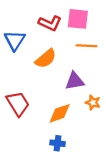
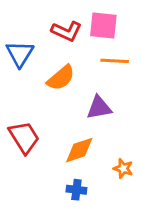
orange star: (93, 103) -> (123, 168), moved

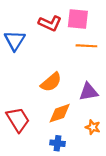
orange semicircle: (61, 78) -> (51, 82), moved
purple triangle: (99, 108) -> (89, 92), moved
red trapezoid: (24, 137) -> (18, 120), moved

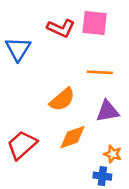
orange line: (86, 46) -> (100, 72), moved
red trapezoid: (18, 120) -> (22, 145), turned -100
blue cross: (57, 143) -> (102, 176), moved

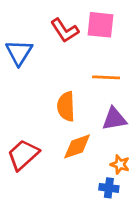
red L-shape: (61, 28) -> (65, 30), turned 32
orange semicircle: (62, 100) -> (66, 106), turned 128

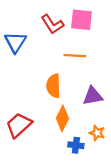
orange line: (106, 77) -> (75, 56), moved
orange diamond: (77, 146) -> (62, 118), turned -45
blue cross: (109, 188) -> (76, 145), moved

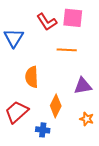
orange semicircle: (53, 86) -> (32, 77), moved
blue cross: (76, 145) -> (43, 130), moved

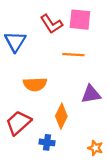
orange semicircle: (32, 77) -> (35, 84), turned -90
orange star: (87, 119) -> (95, 148), moved

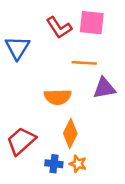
orange semicircle: (35, 84) -> (58, 97), moved
purple triangle: (91, 94) -> (104, 88), moved
orange star: (95, 148) -> (78, 164), moved

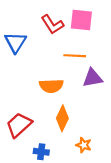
blue cross: (54, 164) -> (41, 152), moved
orange star: (78, 164) -> (84, 145), moved

